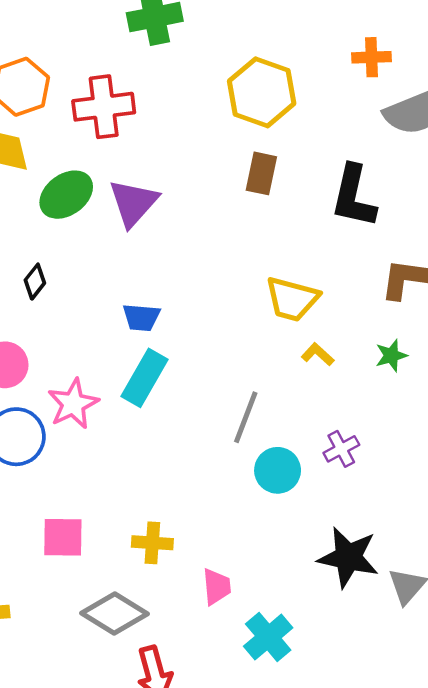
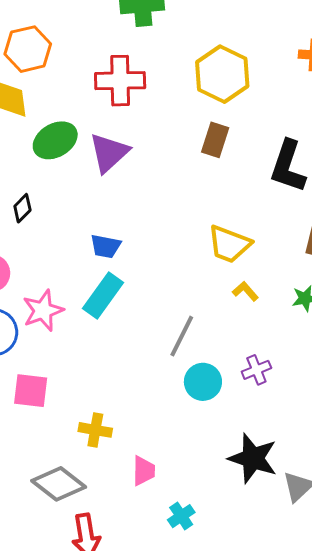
red cross: (104, 107) -> (120, 81), moved
pink square: (63, 537) -> (31, 391), moved
cyan cross: (268, 637) -> (181, 516), size x0.7

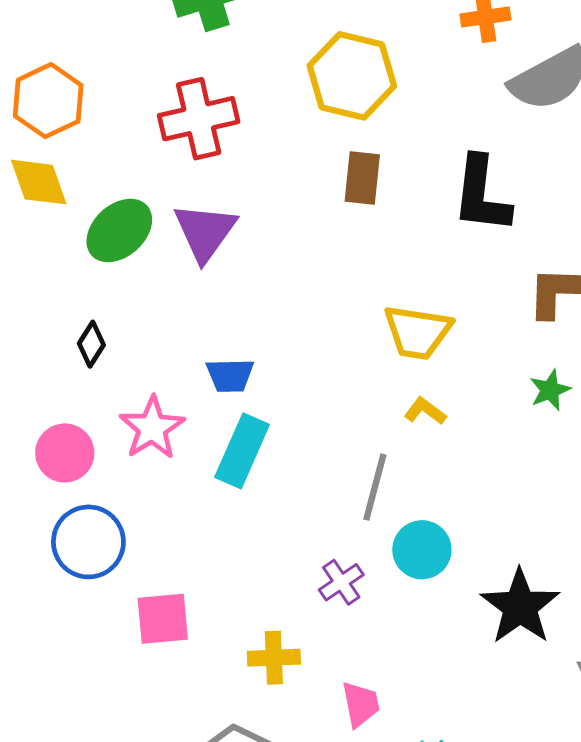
yellow L-shape: (245, 291) -> (425, 411), moved
pink star: (43, 311) -> (152, 428), moved
purple cross: (256, 370) -> (341, 582), moved
black star: (253, 458) -> (520, 607), moved, turned 30

